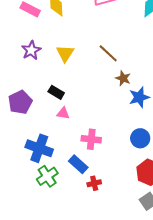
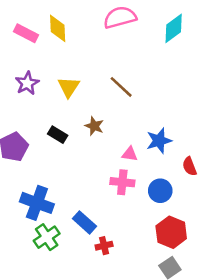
brown star: (123, 78) -> (94, 126), moved
pink triangle: (63, 113) -> (130, 154), moved
pink cross: (91, 139) -> (122, 182), moved

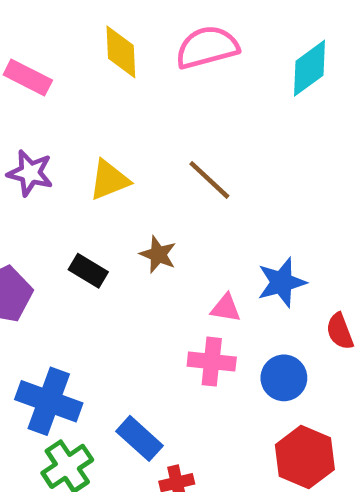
yellow diamond: (58, 28) -> (121, 52), moved
purple star: (27, 83) -> (30, 173), turned -30
yellow triangle: (69, 87) -> (109, 180), turned 35

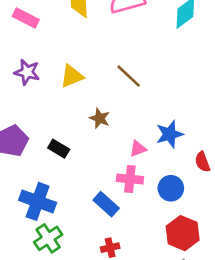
black rectangle: (88, 271) -> (59, 149), moved
pink triangle: (226, 308) -> (138, 149), turned -30
blue rectangle: (140, 438) -> (106, 204), moved

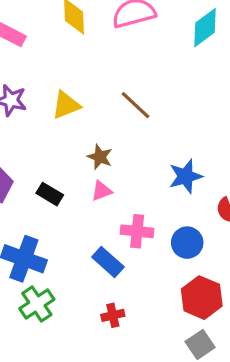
pink triangle: (138, 149) -> (101, 191), moved

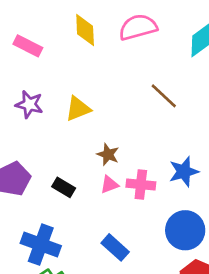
brown line: (135, 105) -> (164, 96), moved
pink cross: (137, 231) -> (141, 184), moved
blue circle: (187, 243) -> (185, 230), size x1.4

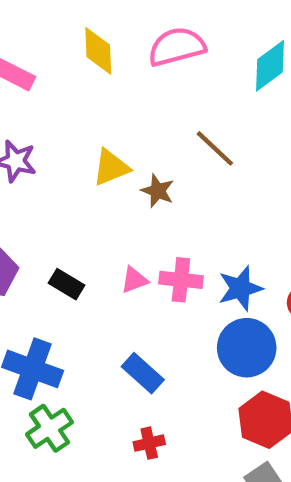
yellow triangle: (78, 109) -> (111, 167), moved
brown star: (108, 154) -> (158, 191), moved
blue star: (184, 172) -> (240, 288), moved

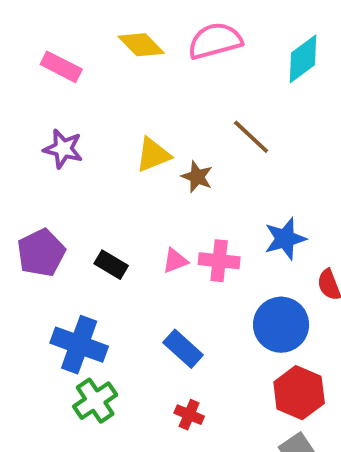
yellow diamond: (98, 51) -> (141, 45), turned -42
blue star: (240, 288) -> (285, 239), moved
red cross: (149, 443) -> (189, 415), turned 36

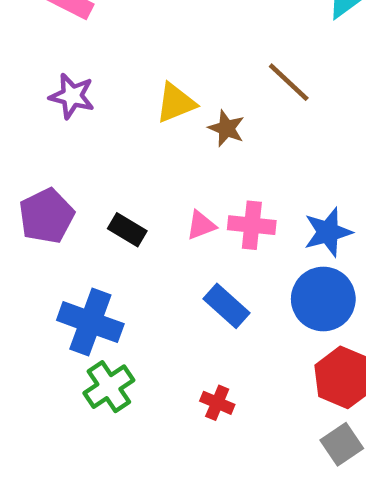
blue star: (285, 239) -> (328, 232), moved
blue rectangle: (183, 349) -> (226, 306), moved

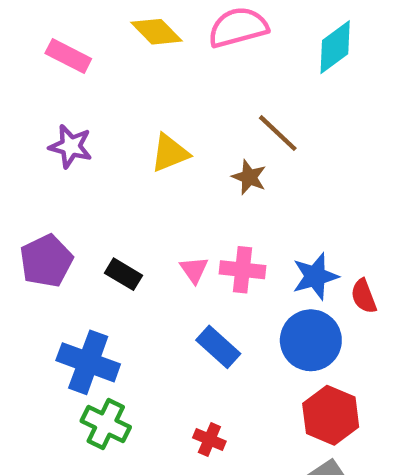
brown star: (226, 128) -> (249, 177), moved
pink triangle: (201, 225) -> (194, 270), turned -44
green cross: (109, 387) -> (106, 424), turned -30

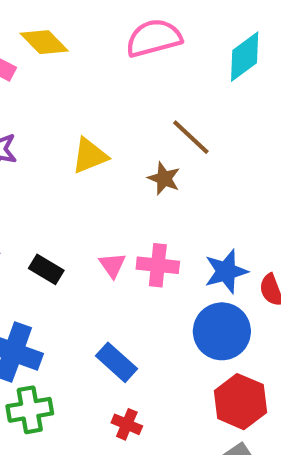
yellow diamond: (157, 32) -> (44, 42), moved
blue rectangle: (218, 347) -> (117, 362), moved
green cross: (106, 424) -> (30, 410), turned -36

